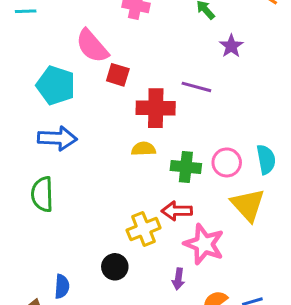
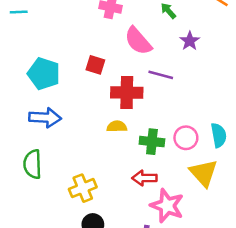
pink semicircle: (92, 46) -> (138, 41), moved
yellow cross: (144, 229) -> (83, 188), moved

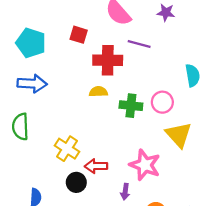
purple star: (190, 41) -> (166, 13), turned -30
cyan semicircle: (219, 135) -> (193, 75), moved
red arrow: (144, 178) -> (96, 166), moved
yellow cross: (83, 188) -> (67, 149), turned -35

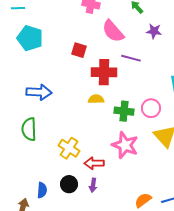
cyan pentagon: (31, 43) -> (30, 38), moved
pink star: (145, 165) -> (125, 145), moved
black circle: (76, 182) -> (69, 184), moved
purple arrow: (125, 192) -> (93, 185), moved

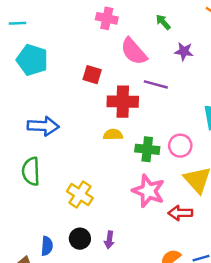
red arrow: (94, 163) -> (180, 213), moved

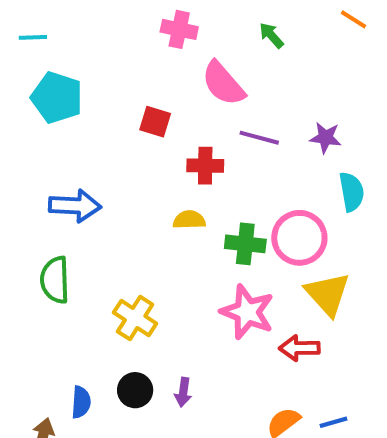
purple star: (184, 51) -> (325, 138), moved
red cross: (123, 102) -> (205, 166), size x0.7
pink circle: (180, 146) -> (299, 238), size x1.4

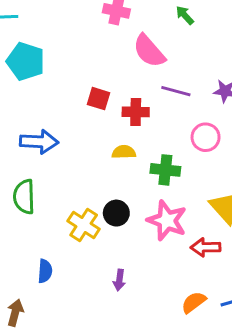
red square: (155, 122) -> (98, 99), moved
pink circle: (299, 238) -> (206, 137), moved, size x0.7
black circle: (135, 390) -> (116, 213), moved
blue semicircle: (81, 402) -> (45, 271), moved

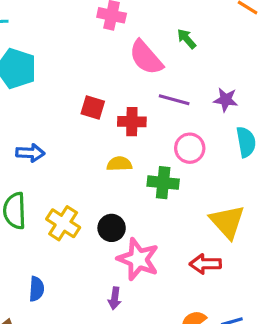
green arrow: (185, 15) -> (187, 39), moved
pink circle: (206, 137) -> (190, 148), moved
blue arrow: (39, 142) -> (30, 153), size x0.7
pink star: (167, 221) -> (138, 259), moved
yellow cross: (84, 225) -> (63, 223), moved

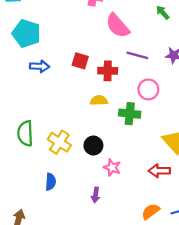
green arrow: (187, 39) -> (163, 13), moved
blue arrow: (30, 153) -> (40, 66), moved
pink star: (138, 259) -> (112, 167), size x0.6
blue semicircle: (37, 289) -> (51, 182), moved

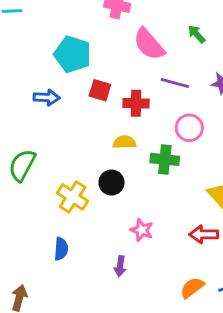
green arrow: (163, 13) -> (197, 34), moved
cyan pentagon: (26, 33) -> (73, 54), moved
green semicircle: (25, 133) -> (22, 165), moved, turned 30
black circle: (93, 146) -> (111, 183), moved

